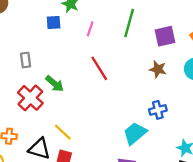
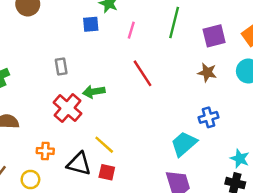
green arrow: (55, 84) -> (94, 92), turned 132

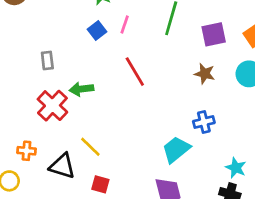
blue square: (91, 24) -> (97, 30), moved, turned -35
red square: (107, 172) -> (100, 184), moved

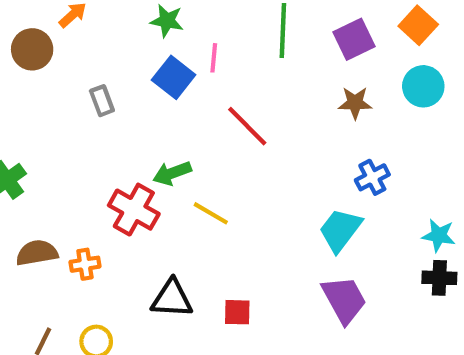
blue square: (97, 30) -> (174, 77), size x1.4
gray rectangle: (47, 61) -> (102, 101), moved
yellow line: (90, 147) -> (211, 213), moved
orange cross: (27, 151) -> (85, 264), moved

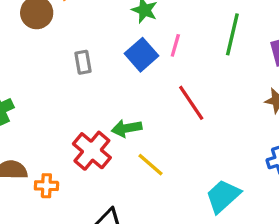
cyan trapezoid: (340, 230) -> (223, 196), moved

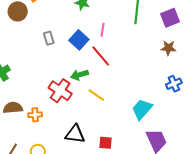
pink line: (175, 45) -> (103, 30), moved
blue square: (142, 55) -> (79, 40), moved
red line: (191, 103) -> (101, 56), moved

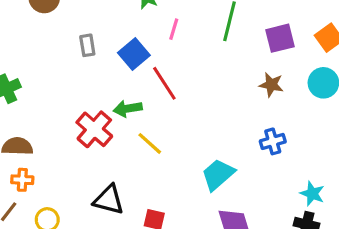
pink line: (103, 30) -> (174, 29), moved
orange cross: (35, 115) -> (22, 180), moved

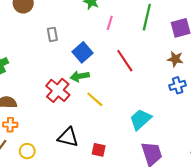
blue square: (134, 54) -> (82, 52), moved
red line: (164, 83) -> (125, 61), moved
blue cross: (273, 141) -> (178, 85), moved

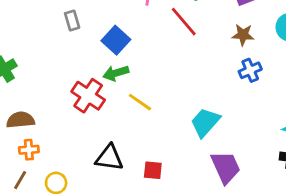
red line: (125, 61) -> (184, 22), moved

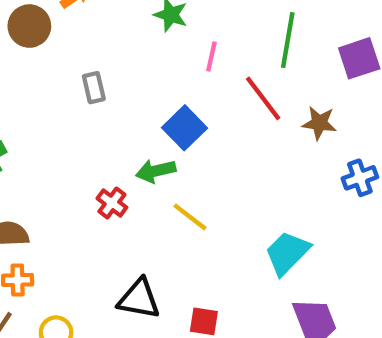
brown star: (243, 35) -> (319, 123), moved
blue square: (116, 40) -> (185, 128), moved
red cross: (88, 96) -> (112, 203), size x0.6

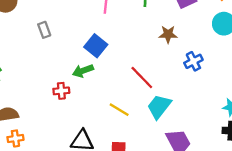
red line: (263, 98) -> (142, 78), moved
red cross: (112, 203) -> (61, 91), turned -35
yellow line: (190, 217) -> (119, 110), moved

